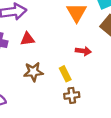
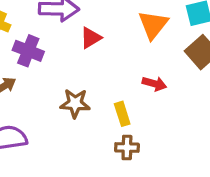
red triangle: (27, 39) -> (91, 38), moved, turned -32

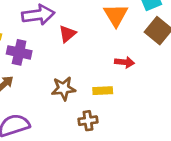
yellow rectangle: (122, 114) -> (103, 91), turned -66
brown cross: (127, 148) -> (88, 121), moved

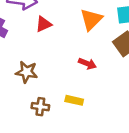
yellow rectangle: (103, 91) -> (74, 100), moved

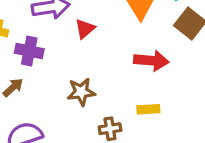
red arrow: (87, 64) -> (151, 61), size x1.5

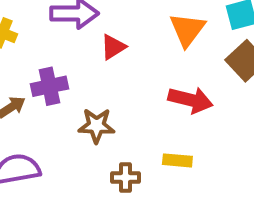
purple cross: (29, 51) -> (49, 86), moved, turned -32

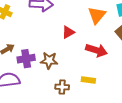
red triangle: (113, 47) -> (68, 32), moved
purple cross: (49, 86) -> (26, 59), moved

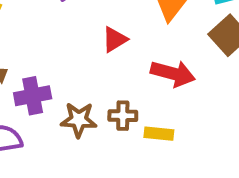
brown star: (49, 61) -> (79, 120), moved
brown cross: (62, 87) -> (123, 116), moved

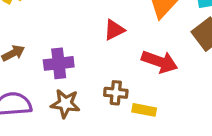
purple cross: (33, 96) -> (59, 63), moved
brown star: (79, 120) -> (65, 104), moved

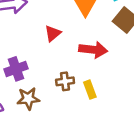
yellow rectangle: (144, 110) -> (90, 90), turned 72

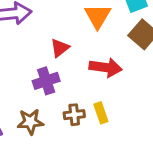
purple cross: (16, 69) -> (46, 81), moved
brown cross: (65, 81) -> (74, 115), moved

